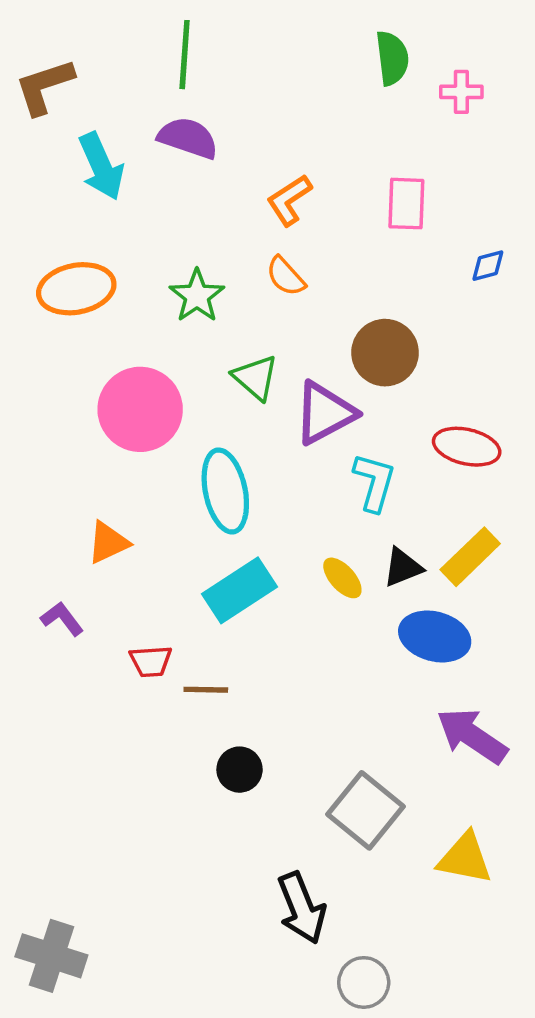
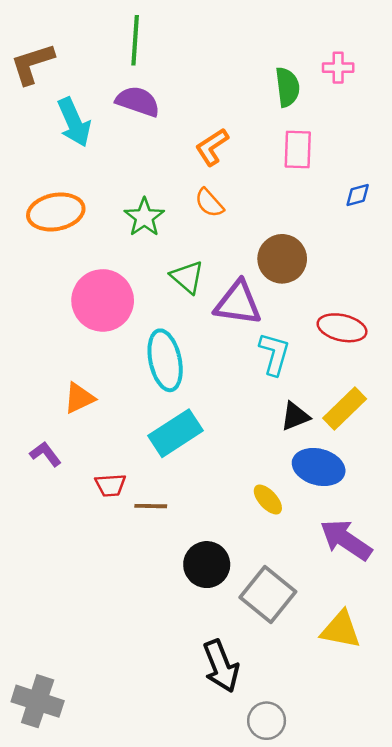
green semicircle: (392, 58) -> (287, 87), moved
purple triangle: (325, 413) -> (238, 303), turned 36
yellow ellipse: (342, 578) -> (268, 500), moved
black circle: (240, 770) -> (207, 565), moved, size x1.4

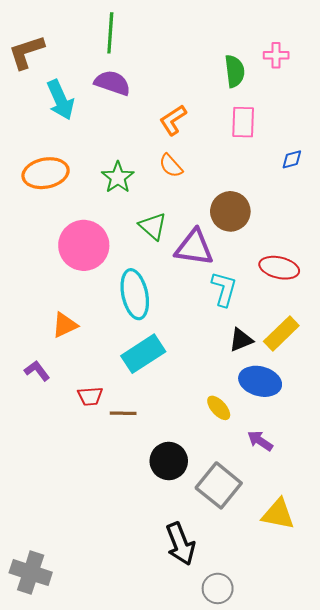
purple arrow: (346, 540) -> (260, 441), moved, size x0.6

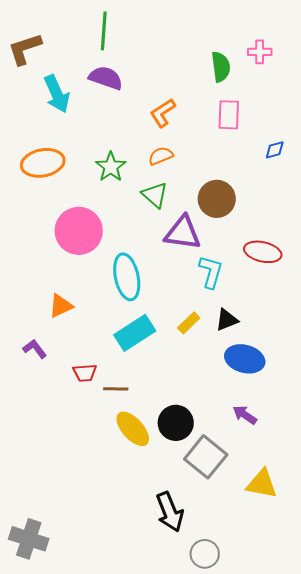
orange semicircle: (171, 166) -> (161, 156), turned 110
green triangle: (153, 226) -> (155, 195), moved
yellow rectangle: (281, 334) -> (189, 323), moved, size x0.7
yellow ellipse: (219, 408) -> (133, 429), moved, size x1.5
black circle: (169, 461) -> (176, 423), moved

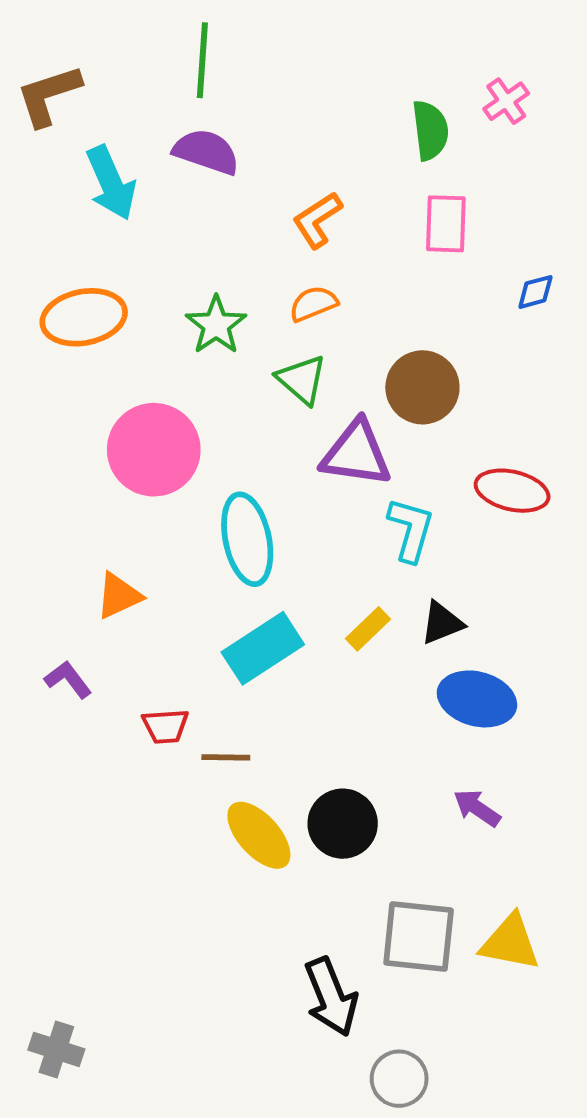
pink cross: (260, 52) -> (506, 101), turned -35
gray square: (206, 457) -> (419, 937), moved, turned -33
gray cross: (29, 539) -> (56, 1049), size x0.7

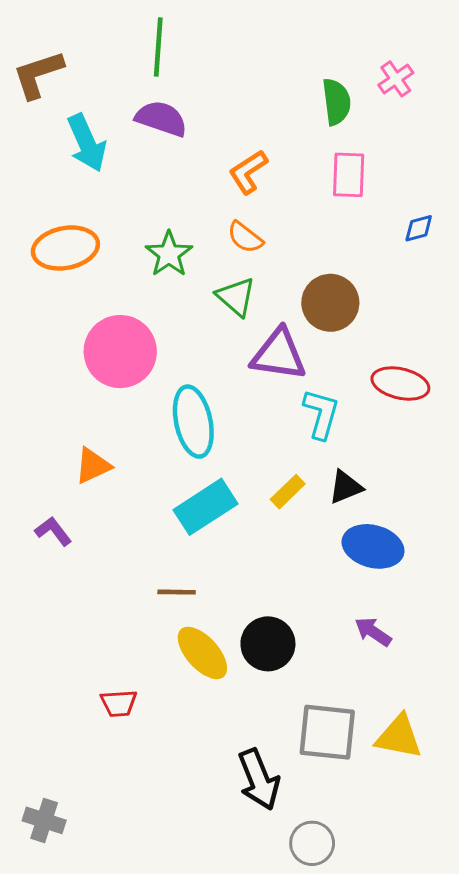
orange semicircle: (313, 304) -> (245, 237), turned -120
red trapezoid: (165, 726) -> (119, 703), moved

